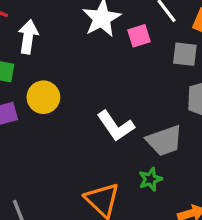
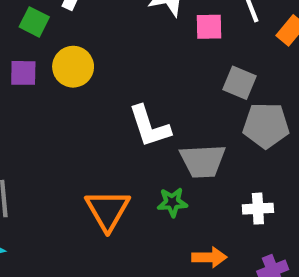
gray square: (185, 54) -> (239, 83), moved

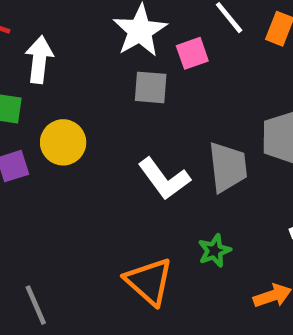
gray square: (239, 83) -> (151, 87), moved
gray trapezoid: (203, 161) -> (228, 167), moved, turned -75

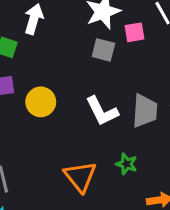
yellow circle: (63, 142) -> (41, 102), moved
green star: (214, 251) -> (126, 164), turned 30

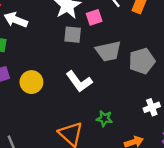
white arrow: (34, 19) -> (16, 20), turned -75
gray trapezoid: (145, 111) -> (108, 51), moved, turned 84

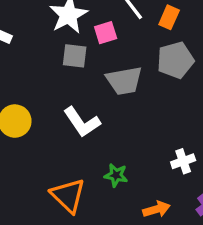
gray pentagon: (142, 61) -> (175, 60), moved

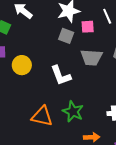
green star: (116, 175) -> (73, 111), size x1.5
orange triangle: (68, 195) -> (42, 116), turned -45

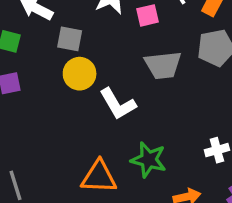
gray square: (66, 36) -> (70, 39), moved
yellow circle: (22, 65) -> (80, 74), moved

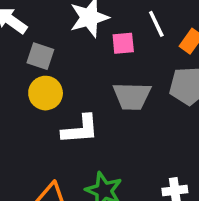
white L-shape: (118, 104) -> (80, 129), turned -72

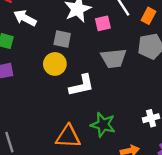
gray square: (40, 56) -> (62, 39), moved

